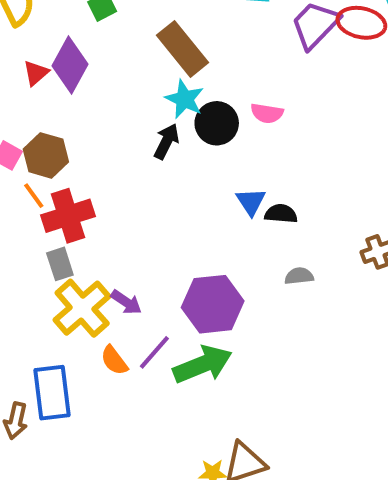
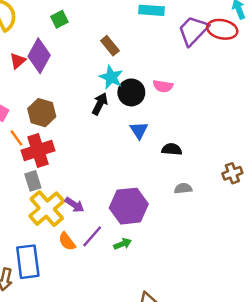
brown rectangle: (183, 49) -> (110, 46), size x0.6
brown hexagon: (46, 155) -> (42, 113), moved
blue triangle: (251, 202) -> (139, 130), moved
green arrow: (203, 364) -> (123, 244), size x0.5

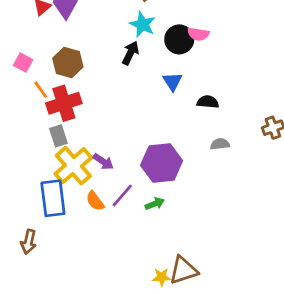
black circle: (131, 92) -> (179, 39), moved
blue rectangle: (28, 262) -> (53, 198), moved

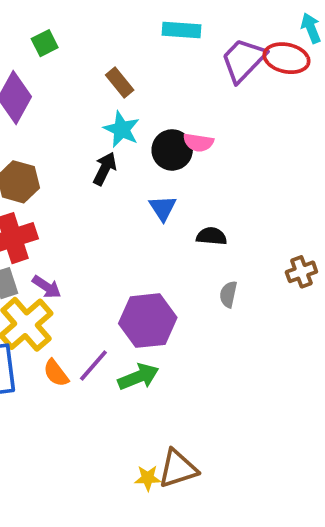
gray semicircle: (220, 144) -> (228, 294), turned -72
purple arrow: (103, 162) -> (47, 287), moved
green arrow: (155, 204) -> (138, 377), size x1.5

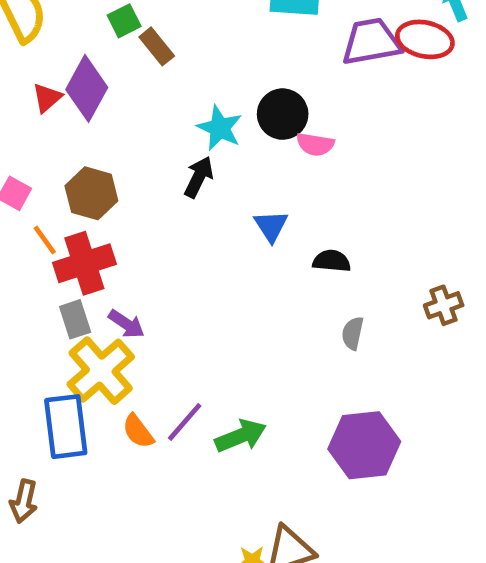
purple trapezoid: (243, 60) -> (371, 42), turned 36
brown rectangle: (120, 82) -> (157, 46), moved
black circle: (172, 150) -> (283, 114), moved
purple hexagon: (148, 321) -> (364, 445), moved

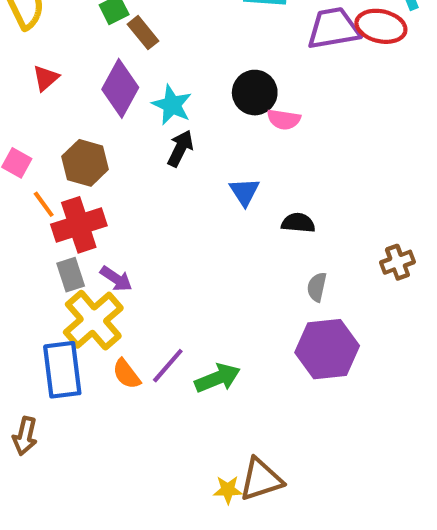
purple diamond: (87, 88) -> (120, 88), moved
cyan star: (220, 128) -> (172, 105), moved
purple hexagon: (364, 445) -> (327, 349), moved

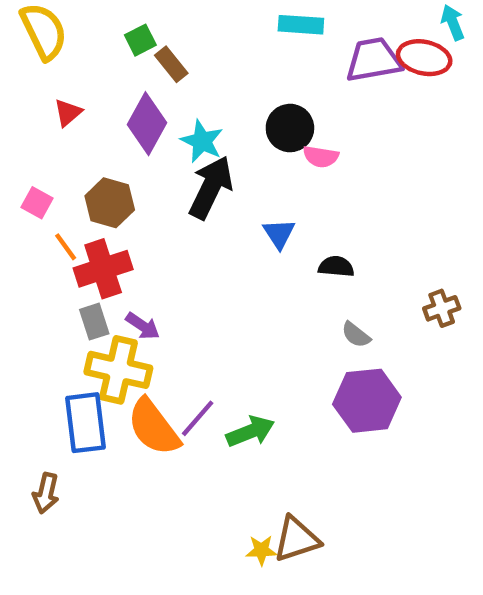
black arrow: (180, 148) -> (211, 187), size x1.6
gray semicircle: (317, 287) -> (356, 335), turned -64
yellow cross: (93, 320) -> (118, 370), turned -36
orange semicircle: (126, 374) -> (154, 427), size x1.8

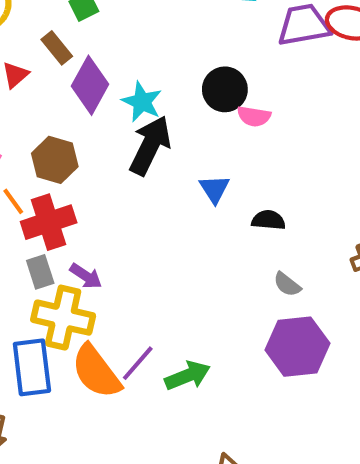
brown rectangle: (171, 64) -> (57, 48), moved

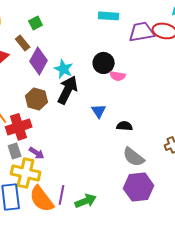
brown hexagon: (55, 160) -> (37, 99), moved
gray semicircle: (287, 284) -> (134, 157), size x1.6
purple line: (138, 363) -> (62, 195), turned -30

